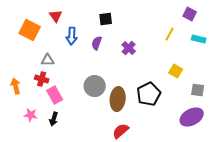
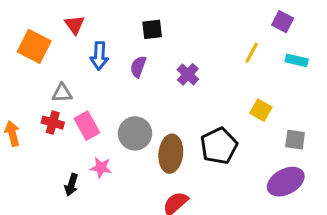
pink rectangle: (55, 95) -> (87, 126), moved
pink star: (31, 115) -> (101, 168), moved

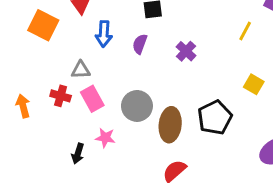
gray triangle: (62, 93) -> (81, 70), moved

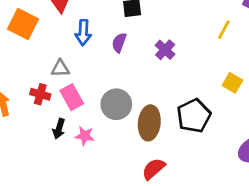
black arrow: (78, 154) -> (59, 129), moved

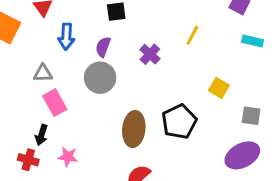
yellow line: (224, 30) -> (192, 35), moved
red cross: (40, 94) -> (28, 160), moved
gray circle: (116, 104) -> (100, 78), moved
pink star: (85, 136) -> (68, 157), moved

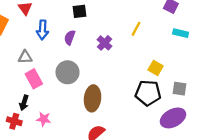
gray circle: (100, 78) -> (68, 72), moved
black pentagon: (179, 122) -> (148, 93), moved, turned 30

